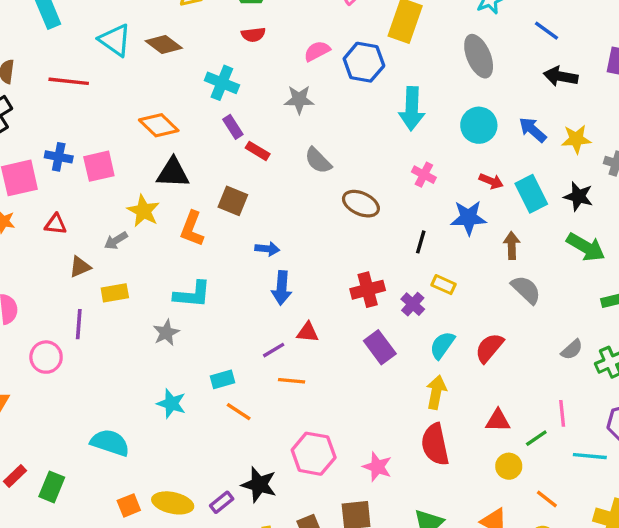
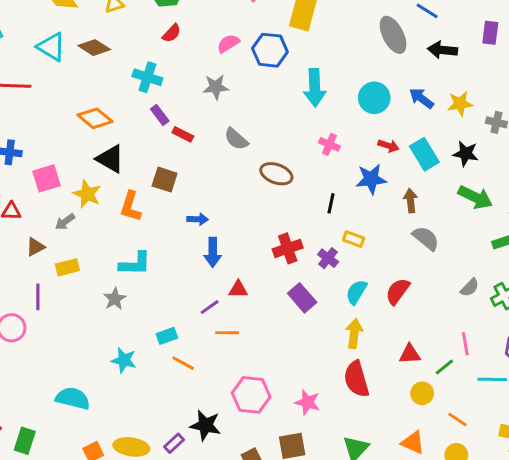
red semicircle: (253, 35) -> (172, 33), turned -36
gray ellipse: (479, 56) -> (393, 35), moved
pink square: (99, 166) -> (46, 178), moved
black triangle: (173, 173) -> (110, 159), turned 32

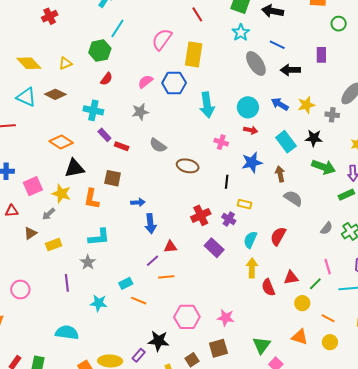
red arrow: (389, 146) -> (251, 130), moved
black triangle: (110, 159) -> (74, 168), turned -35
purple line: (38, 297) -> (67, 283), moved
red semicircle: (356, 379) -> (268, 287), moved, size x0.7

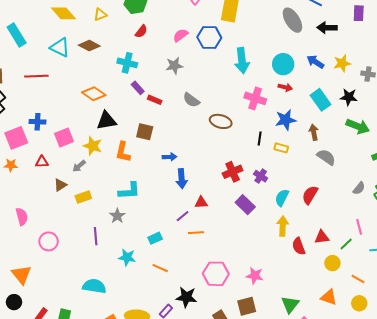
pink cross: (221, 142) -> (255, 98), size x1.5
yellow rectangle: (245, 204) -> (281, 148), moved
orange line: (139, 301) -> (160, 268), moved

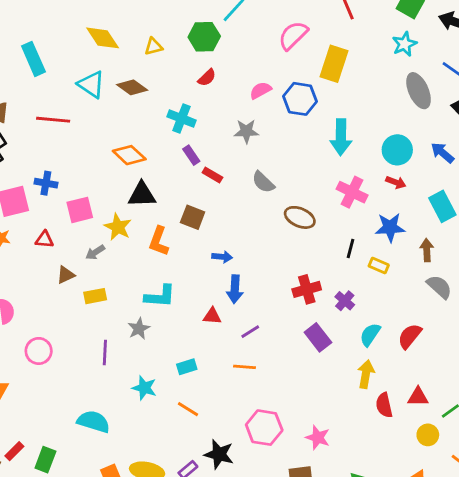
red triangle: (201, 202) -> (212, 316), moved
purple line: (183, 216) -> (250, 332), moved

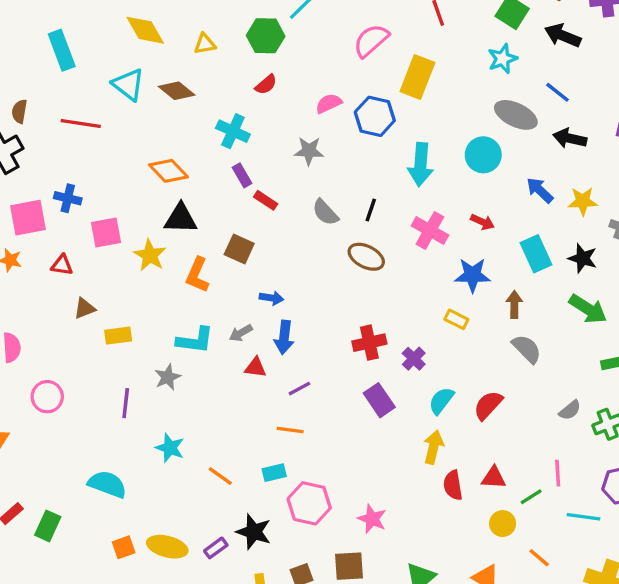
gray ellipse: (419, 91) -> (516, 115), turned -44
cyan circle: (397, 150) -> (483, 155), moved
black line: (351, 249) -> (371, 210), moved
gray arrow: (95, 252) -> (241, 333), moved
cyan rectangle: (187, 367) -> (274, 473), moved

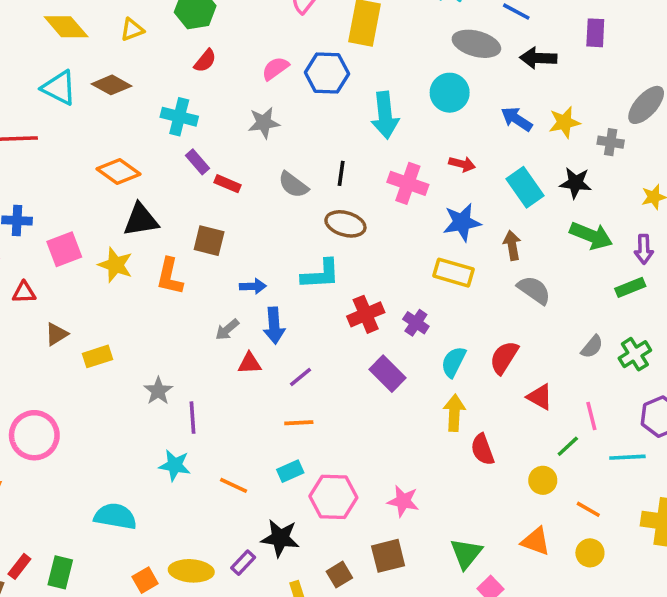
yellow rectangle: (456, 319) -> (453, 273), size x1.5
cyan L-shape: (195, 340) -> (321, 274), moved
pink circle: (47, 397) -> (34, 435), size x1.4
purple line: (126, 403) -> (192, 418), moved
red triangle: (494, 478) -> (540, 397), moved, turned 36

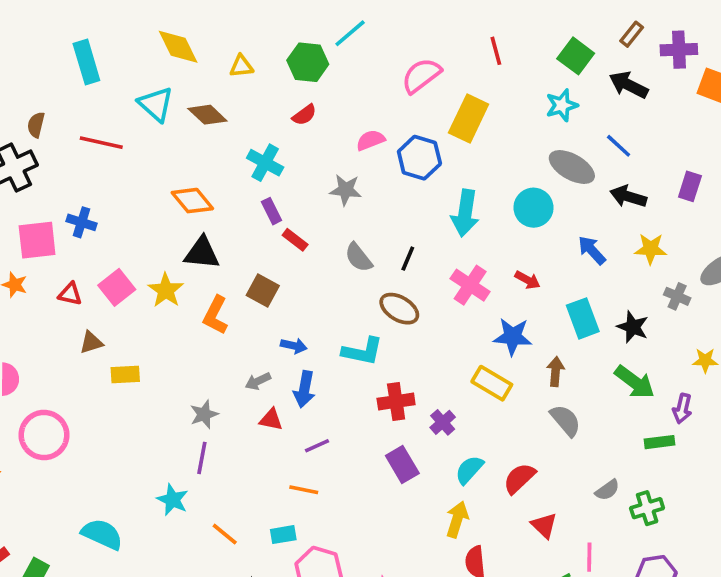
yellow star: (564, 122) -> (651, 249), moved
pink square: (64, 249) -> (117, 287), moved, turned -32
gray star: (158, 391) -> (204, 414), moved

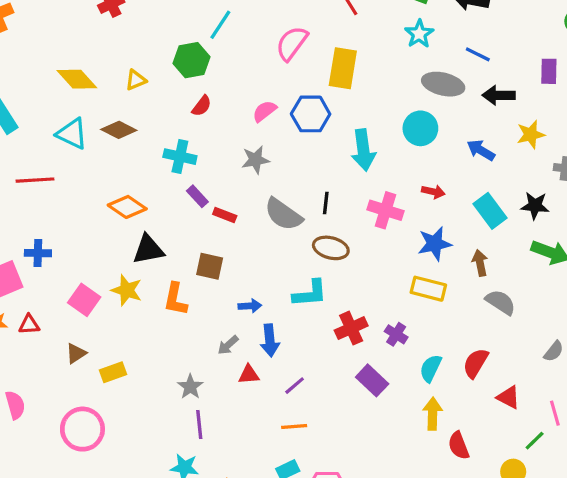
gray semicircle: (359, 257) -> (283, 214), size x1.4
red triangle: (70, 294) -> (29, 325), moved
pink circle: (44, 435) -> (82, 429), moved

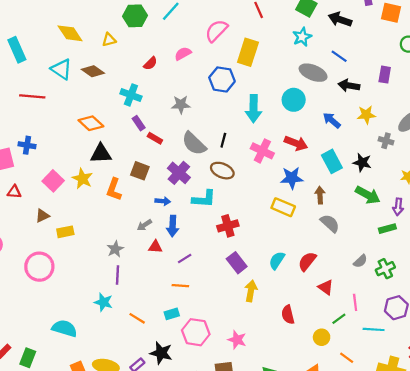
green hexagon: (191, 60) -> (135, 16), moved
pink semicircle: (264, 111) -> (183, 54), moved
red arrow: (433, 192) -> (296, 143), size x1.5
purple cross: (396, 334) -> (179, 173), moved, size x1.5
yellow arrow: (433, 414) -> (251, 291), moved

